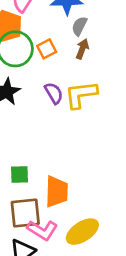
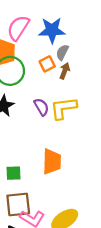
orange square: (47, 49) -> (47, 64), moved
orange trapezoid: (57, 192) -> (52, 161), moved

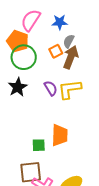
blue star: (52, 30) -> (60, 22), size x0.7
brown arrow: (65, 71) -> (71, 57), size x1.6
green square: (14, 173) -> (39, 145), moved

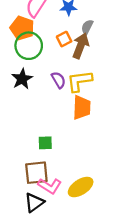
gray semicircle: (69, 41) -> (87, 27), moved
orange trapezoid: (60, 135) -> (82, 108), moved

